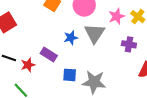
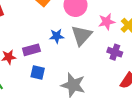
purple rectangle: (49, 55) -> (31, 50), turned -56
blue square: (70, 75) -> (38, 73), moved

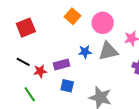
gray triangle: (81, 35) -> (108, 51), turned 35

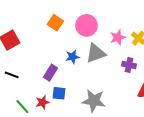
purple rectangle: (62, 65) -> (51, 73), turned -35
red star: (40, 71) -> (42, 102), moved

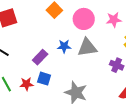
pink star: (118, 37) -> (114, 20), moved

